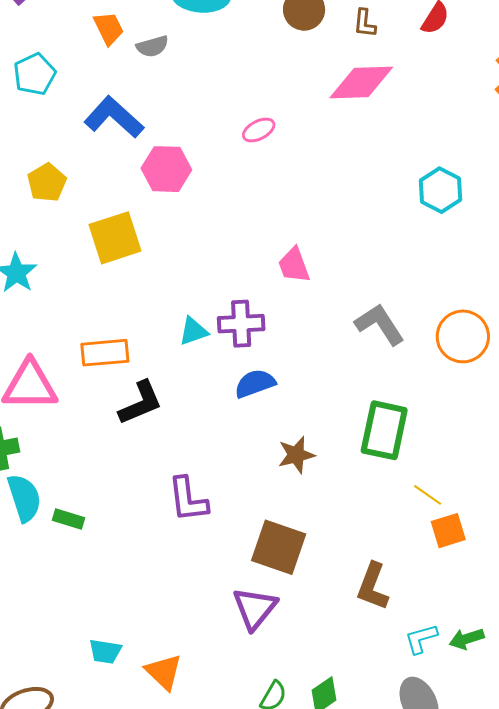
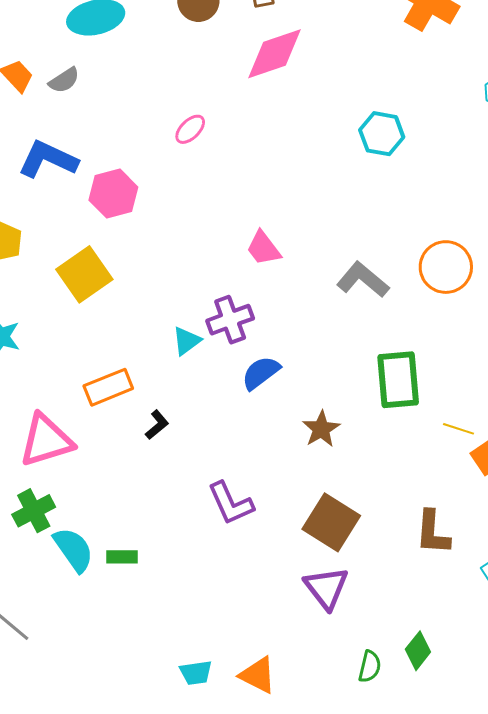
black L-shape: (141, 403) -> (157, 425), size x0.6
brown square: (279, 547) -> (331, 522), turned 30

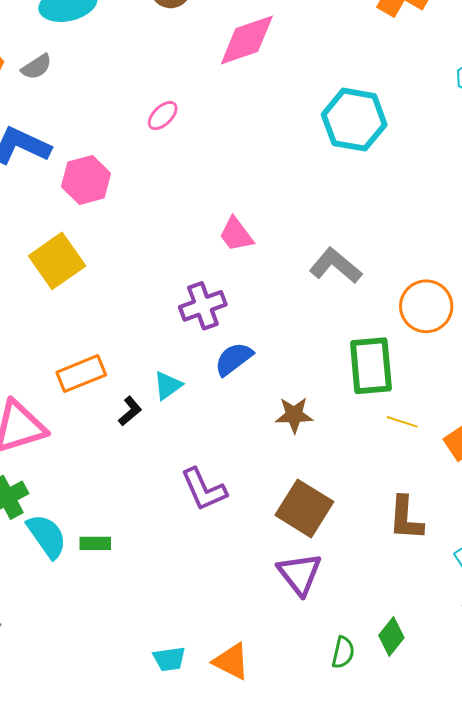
cyan hexagon: (382, 134) -> (354, 120), size x1.4
orange circle: (446, 267) -> (426, 306), moved
cyan triangle: (187, 341) -> (168, 386), moved
brown star: (321, 429) -> (294, 415), turned 30
yellow line: (458, 429) -> (402, 422), moved

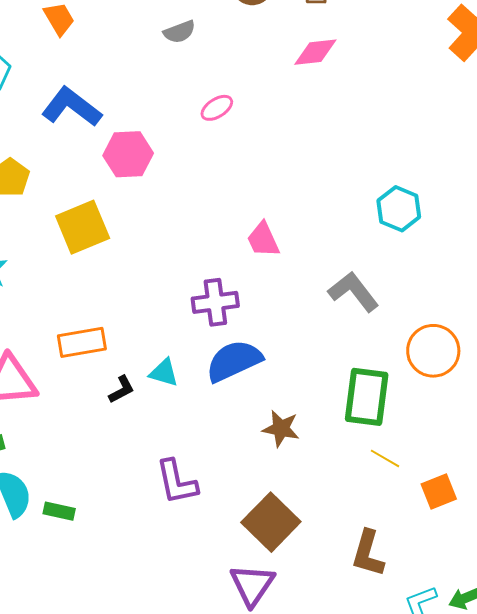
pink diamond: (247, 40) -> (315, 52), size x0.7
gray semicircle: (37, 67) -> (179, 32), moved
cyan hexagon: (354, 120) -> (399, 209), moved, size x0.7
blue semicircle: (234, 359) -> (234, 361), size x1.4
cyan triangle: (168, 386) -> (164, 373), turned 40

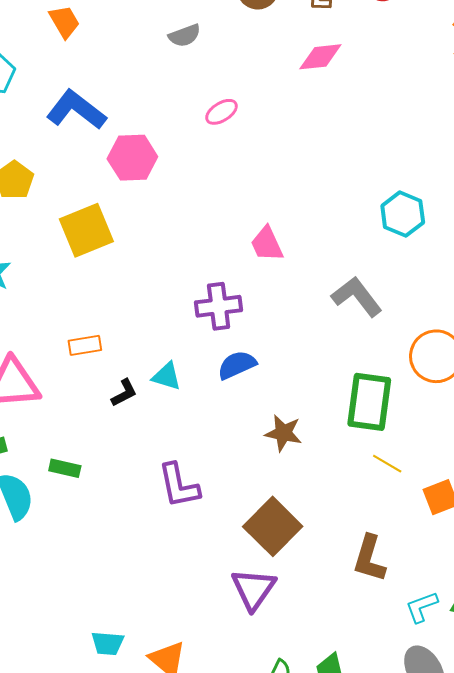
orange rectangle: (82, 342) -> (85, 345), size x0.7
blue semicircle: (234, 361) -> (237, 365), size x0.7
green rectangle: (59, 511) -> (65, 468), moved

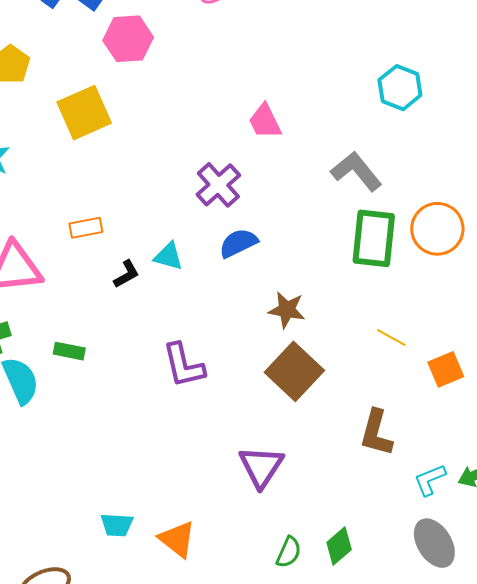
purple cross: (219, 306) -> (218, 185), turned -33
green rectangle: (369, 402) -> (374, 238), moved
brown square: (273, 526) -> (294, 371), moved

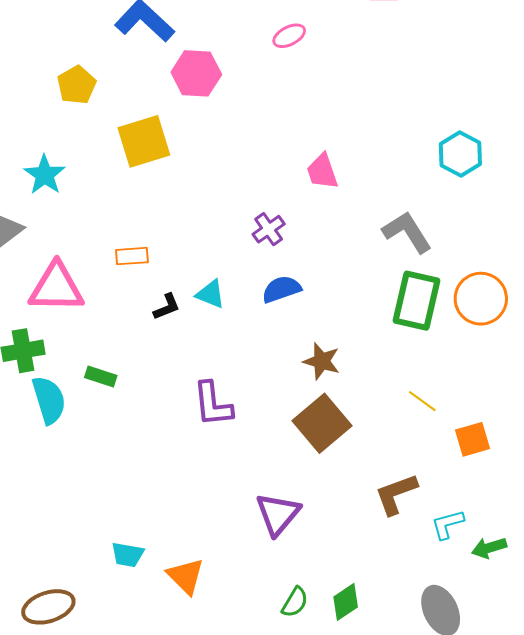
purple cross: (218, 185) -> (269, 229), size x0.7
brown L-shape: (376, 433) -> (396, 494), turned 48
cyan L-shape: (430, 480) -> (448, 524), moved

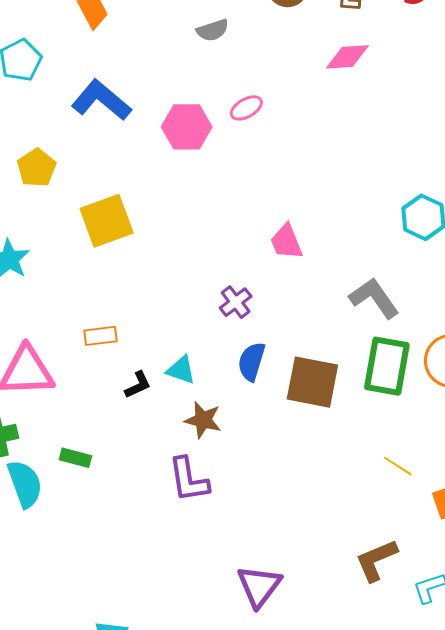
pink hexagon: (196, 73) -> (187, 127), moved
blue semicircle: (281, 289) -> (252, 361), turned -51
brown star: (322, 361) -> (203, 420), moved
brown square: (322, 423) -> (312, 382), moved, turned -36

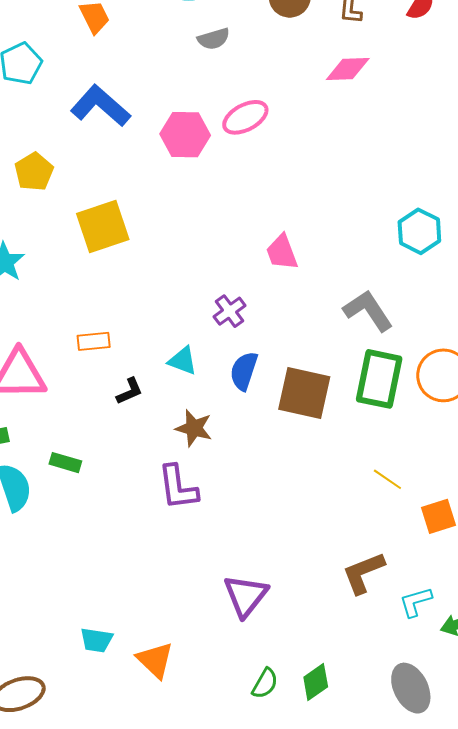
pink ellipse: (246, 108) -> (245, 117), size x1.4
cyan triangle: (181, 370) -> (183, 361), moved

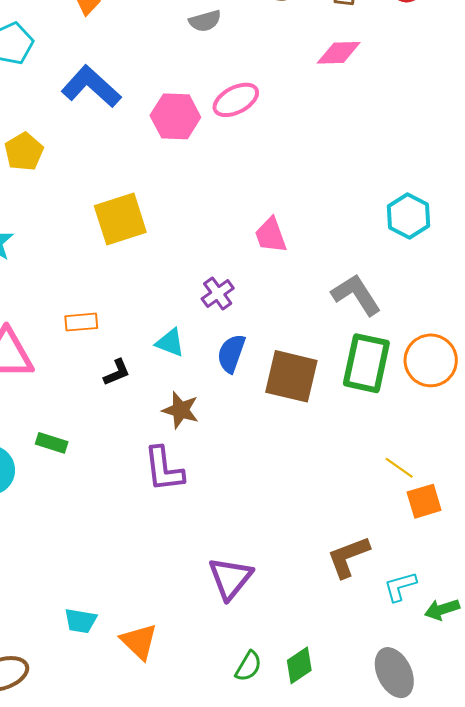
yellow square: (103, 226) -> (120, 219), moved
yellow line: (387, 479) -> (399, 468), moved

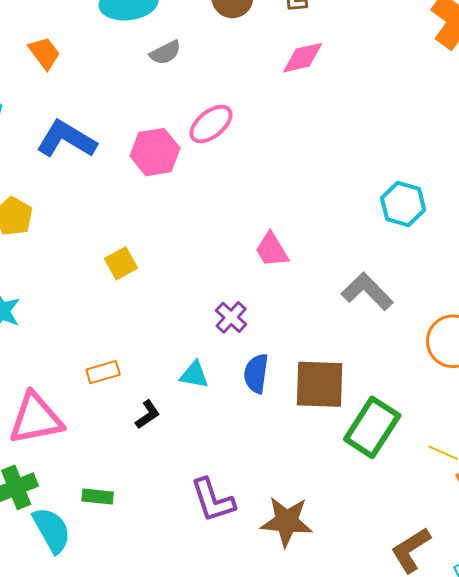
yellow square: (120, 219) -> (121, 263), size x0.6
green rectangle: (366, 363) -> (372, 427), moved, turned 32
brown star: (181, 410) -> (287, 521), moved, size x1.4

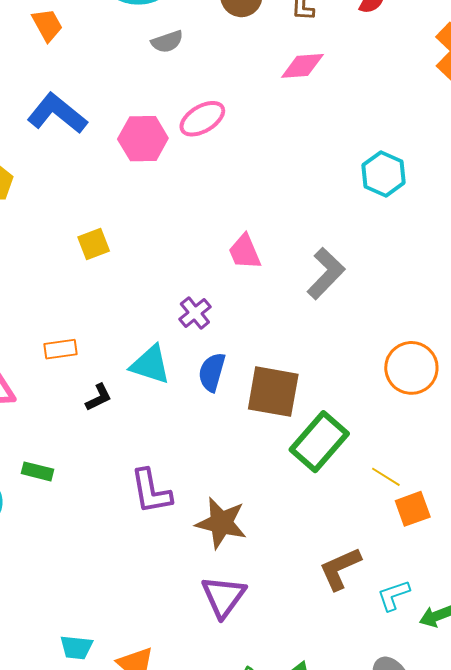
cyan hexagon: (403, 204) -> (384, 174), moved
gray L-shape: (367, 291) -> (326, 273), moved, turned 80
cyan triangle: (194, 375) -> (150, 365), size x1.4

